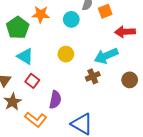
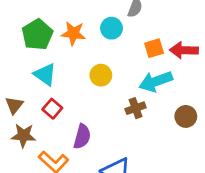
orange square: (105, 11) -> (154, 48), moved
orange star: (41, 14) -> (73, 33), moved
brown star: (13, 102) -> (24, 135), turned 30

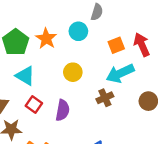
orange star: (73, 33) -> (46, 39), turned 30
red arrow: (184, 50) -> (142, 45), turned 70
purple semicircle: (82, 137) -> (63, 110), moved

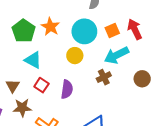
cyan circle: (78, 31) -> (84, 31), moved, size x1.5

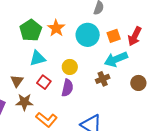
red arrow: (135, 29) -> (135, 36), turned -132
yellow circle: (75, 56) -> (70, 67), moved
cyan triangle: (33, 60) -> (38, 58), turned -48

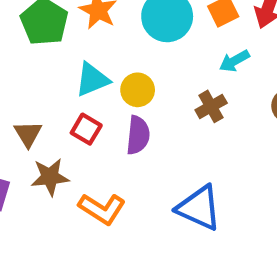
cyan triangle: (38, 58) -> (92, 79), moved
cyan arrow: (116, 59) -> (234, 61), size x0.6

